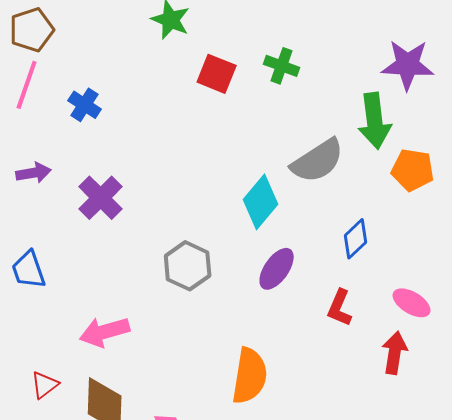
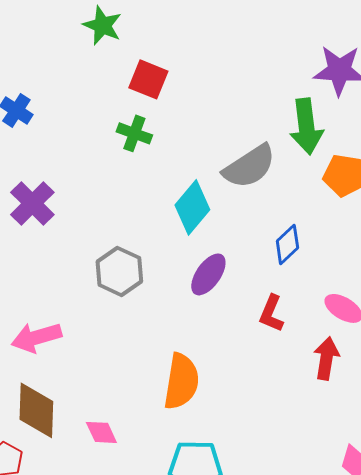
green cross: (282, 66) -> (134, 133), moved

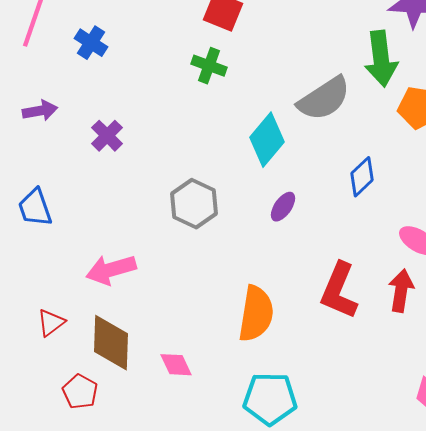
purple cross: (32, 203) -> (107, 136), size x0.7
purple ellipse: (208, 274) -> (283, 207), size x0.7
red L-shape: (271, 313) -> (339, 291), moved, size x1.5

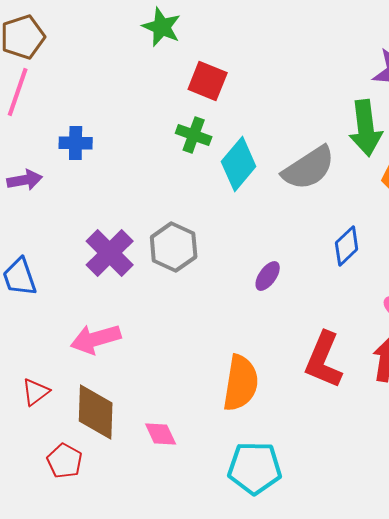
blue cross: (91, 43) -> (76, 143), moved, turned -32
purple cross: (107, 136) -> (110, 253), moved, size x1.5
cyan diamond: (267, 140) -> (239, 164), moved
gray hexagon: (194, 204) -> (174, 247), moved

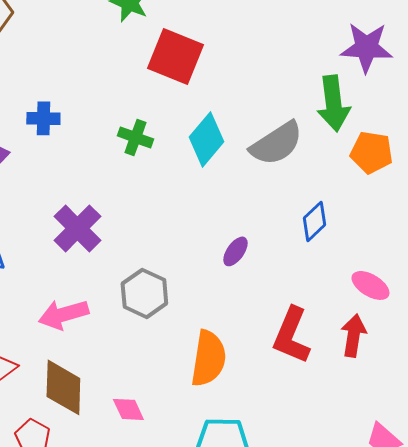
red square: (208, 81) -> (175, 56), size x1.4
green cross: (194, 135) -> (135, 137), moved
gray hexagon: (174, 247) -> (144, 293), moved

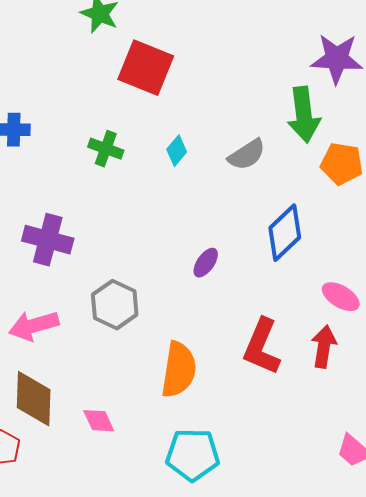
cyan diamond: (206, 139) -> (177, 151), size x0.6
gray semicircle: (276, 143) -> (247, 155), size x0.7
blue diamond: (314, 221) -> (285, 233), size x1.4
purple cross: (77, 228) -> (48, 240), turned -30

